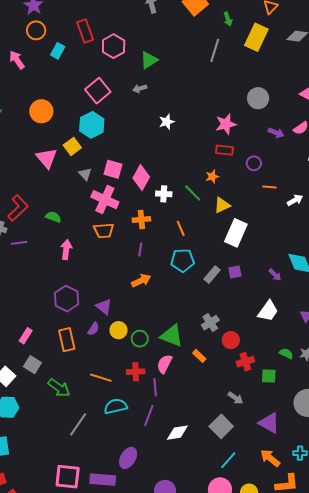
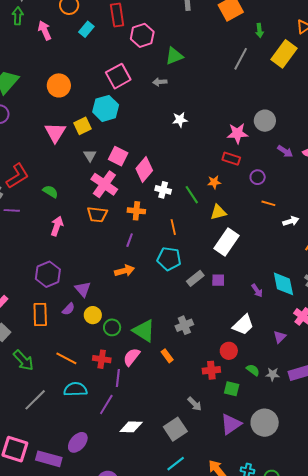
gray circle: (258, 98) -> (265, 121), moved
red circle: (231, 340) -> (229, 351), moved
purple triangle: (269, 423) -> (231, 424), moved, turned 45

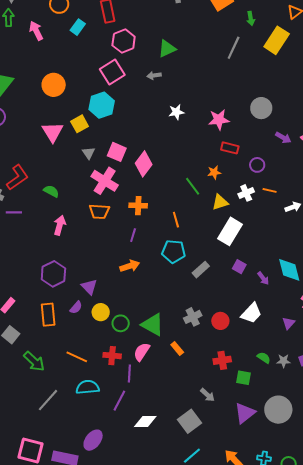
pink hexagon: (142, 35) -> (124, 41), moved
pink star: (237, 133) -> (219, 120), moved
white cross: (163, 190) -> (246, 193), moved, turned -35
purple square: (218, 280) -> (239, 267), moved, turned 32
red circle: (229, 351) -> (220, 321), moved

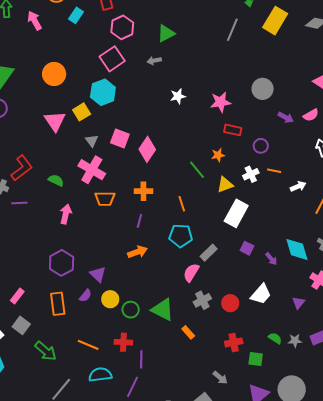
pink cross: (105, 181) -> (92, 170), moved
pink semicircle: (142, 352) -> (191, 273), moved

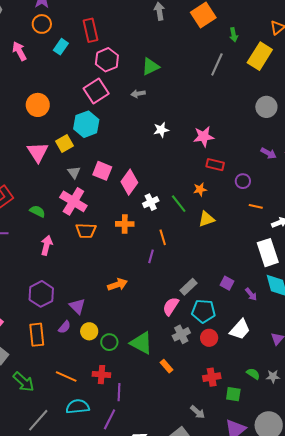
gray circle: (263, 89) -> (266, 107), moved
white cross: (251, 174) -> (151, 202), moved
white rectangle: (236, 213) -> (268, 253), moved, turned -48
purple line: (139, 221) -> (151, 256), moved
cyan pentagon: (181, 236) -> (203, 311), moved

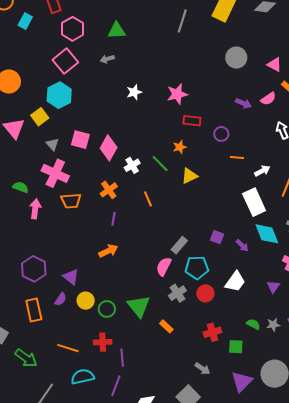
green triangle: (151, 67) -> (117, 31), turned 30
orange cross: (125, 224) -> (109, 190), turned -30
pink arrow: (47, 245) -> (35, 209), moved
purple line: (151, 256) -> (113, 219), moved
green triangle: (141, 343) -> (139, 306), turned 30

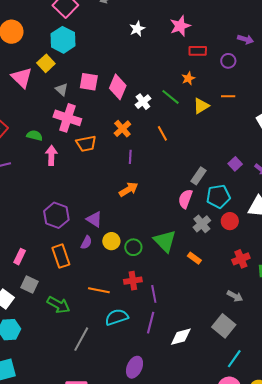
purple arrow: (243, 103) -> (246, 39), moved
orange line: (237, 158) -> (228, 96), moved
purple square: (217, 237) -> (235, 164), turned 32

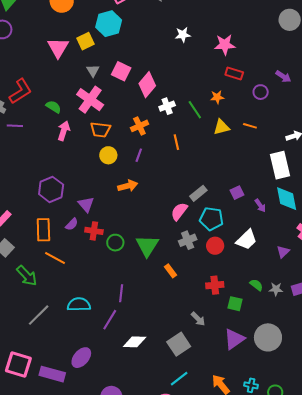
yellow circle: (111, 241) -> (108, 155), moved
red cross: (133, 281) -> (94, 231), moved
orange line: (99, 290) -> (55, 258), moved

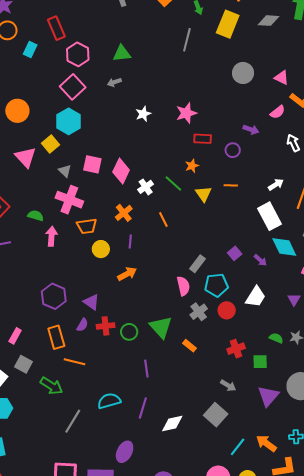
yellow triangle: (221, 127) -> (203, 194), turned -36
pink semicircle: (179, 211) -> (183, 286), turned 144
purple line: (121, 293) -> (146, 369), moved
cyan line: (179, 379) -> (238, 447), moved

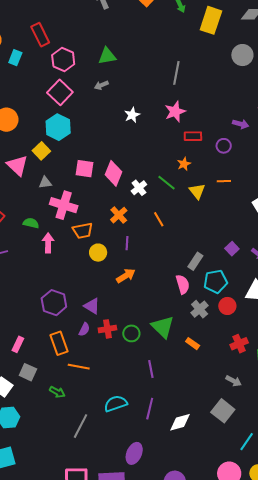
gray line: (187, 40) -> (176, 73), moved
gray circle: (243, 73) -> (242, 55), moved
gray triangle: (65, 171) -> (45, 183), moved, turned -48
green arrow: (52, 386) -> (57, 392), size x0.7

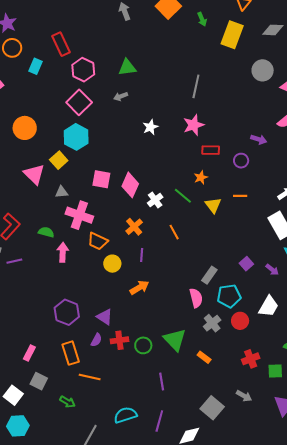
orange trapezoid: (83, 231) -> (98, 241), turned 35
gray square: (223, 411) -> (212, 408), moved

